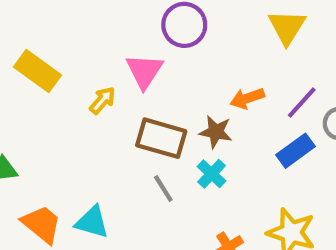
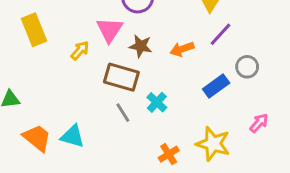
yellow rectangle: (37, 71) -> (34, 30), turned 32
purple line: (302, 102) -> (220, 34), moved
brown star: (216, 132) -> (141, 46), moved

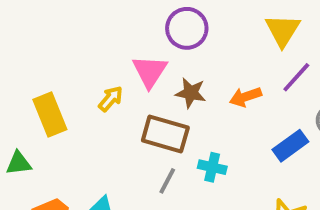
yellow rectangle: (34, 30) -> (50, 114), moved
cyan cross: (157, 102) -> (212, 167), turned -30
gray line: (123, 113) -> (167, 181), turned 60

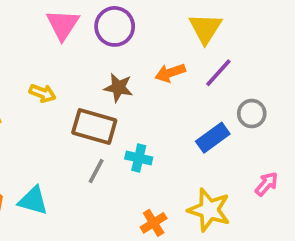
pink triangle: (150, 71) -> (63, 25), moved
orange arrow: (245, 97) -> (170, 73), moved
yellow arrow: (111, 99) -> (42, 93), turned 70

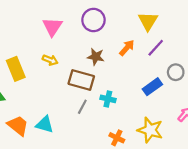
pink triangle: (63, 25) -> (52, 27), moved
orange arrow: (170, 73) -> (127, 48), turned 150
orange cross: (154, 223) -> (117, 138), turned -32

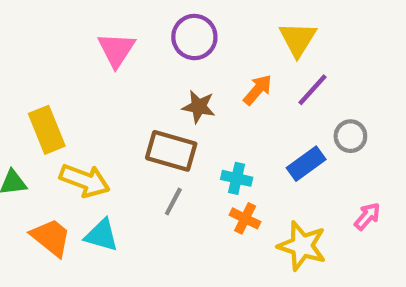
yellow arrow: (50, 60) -> (85, 180), moved, size x1.6
cyan cross: (108, 99) -> (237, 178), moved
orange cross: (117, 138) -> (245, 218), moved

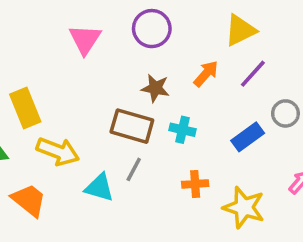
yellow triangle: (298, 39) -> (240, 30), turned 32
cyan cross: (237, 178) -> (182, 130), moved
orange cross: (245, 218) -> (195, 184), turned -30
cyan triangle: (102, 235) -> (99, 188), moved

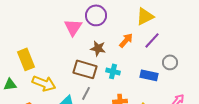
pink triangle: (85, 39) -> (73, 27), moved
blue rectangle: (248, 137) -> (149, 75), turned 48

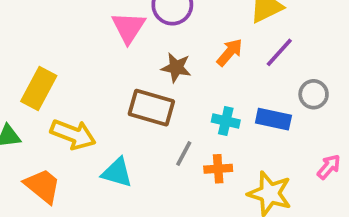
yellow rectangle: (26, 59) -> (39, 89), turned 50
cyan cross: (113, 71) -> (226, 121), moved
gray line: (86, 93) -> (184, 153), moved

